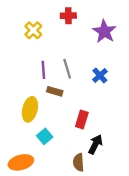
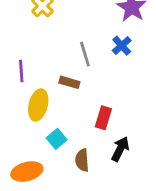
purple line: (43, 70) -> (21, 71), moved
blue cross: (100, 75) -> (122, 46), moved
brown semicircle: (78, 162) -> (82, 160), moved

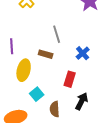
blue cross: (122, 46) -> (83, 53), moved

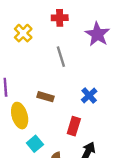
gray line: (57, 34) -> (61, 57), moved
yellow ellipse: (24, 70) -> (20, 116), turned -30

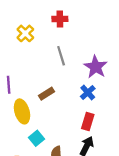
purple star: (97, 34) -> (96, 67), moved
brown rectangle: (46, 97) -> (47, 94), turned -48
red rectangle: (74, 126) -> (88, 122), moved

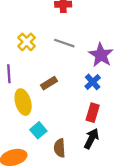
yellow cross: (25, 33) -> (27, 42), moved
gray line: (61, 56) -> (64, 43), turned -54

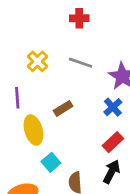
red rectangle: (93, 113) -> (113, 142), turned 30

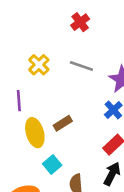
red cross: (79, 18) -> (80, 22), turned -36
brown rectangle: (63, 108) -> (63, 123), moved

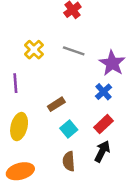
yellow ellipse: (35, 133) -> (19, 127), moved, turned 30
cyan square: (52, 165) -> (69, 129), moved

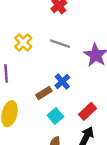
blue cross: (103, 92) -> (62, 82), moved

